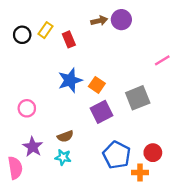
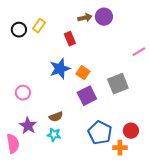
red rectangle: (69, 39) -> (70, 39), moved

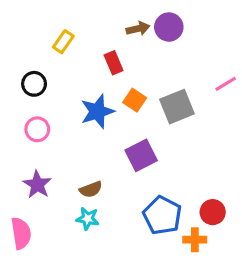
black circle: (19, 30) -> (34, 84), moved
orange square: (83, 73) -> (135, 100), moved
gray square: (118, 84) -> (177, 107), moved
pink circle: (23, 93) -> (37, 129), moved
purple star: (28, 126) -> (37, 185), moved

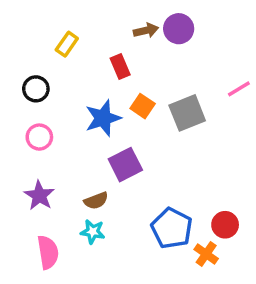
purple square: (141, 155) -> (125, 165), moved
pink semicircle: (21, 233) -> (48, 252), moved
orange cross: (195, 240) -> (206, 254), turned 35

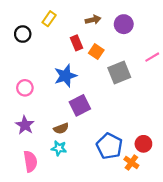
purple circle: (179, 29) -> (124, 24), moved
yellow rectangle: (67, 44) -> (49, 19), moved
black circle: (36, 89) -> (23, 34), moved
orange square: (143, 106) -> (96, 52), moved

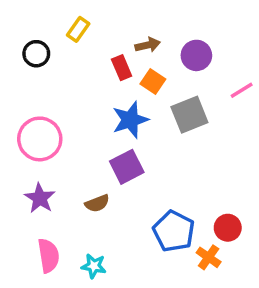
brown arrow: (93, 20) -> (148, 45), moved
purple circle: (124, 24) -> (196, 55), moved
blue star: (66, 76) -> (130, 120), moved
pink circle: (25, 88) -> (40, 139), size x1.6
cyan star: (59, 148) -> (94, 266), moved

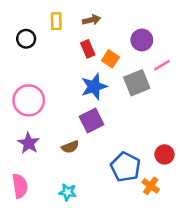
yellow rectangle: (78, 29) -> (56, 21), turned -36
brown arrow: (148, 45) -> (92, 20), moved
pink line: (242, 90) -> (162, 65), moved
red circle: (228, 228) -> (164, 154), moved
pink semicircle: (48, 256) -> (20, 186), moved

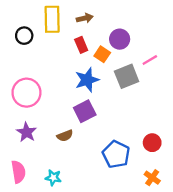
yellow rectangle: (56, 21) -> (52, 19), size x1.6
purple circle: (142, 40) -> (120, 39), moved
orange cross: (151, 186) -> (152, 178), moved
cyan star: (68, 192) -> (53, 178), moved

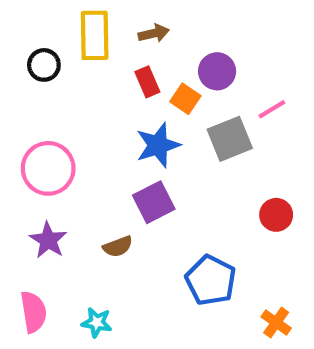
red circle: (152, 143) -> (276, 215), moved

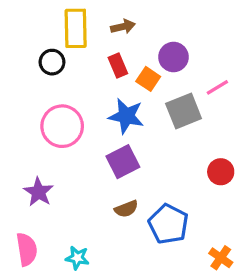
black circle: (44, 65) -> (52, 62), moved
blue star: (158, 145) -> (126, 116), turned 30
pink circle: (48, 168) -> (62, 126), moved
brown semicircle: (118, 246) -> (126, 209), moved

